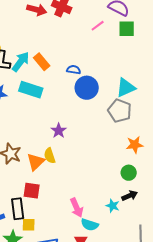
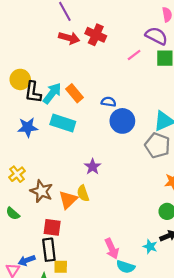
red square: (32, 191) -> (52, 227), moved

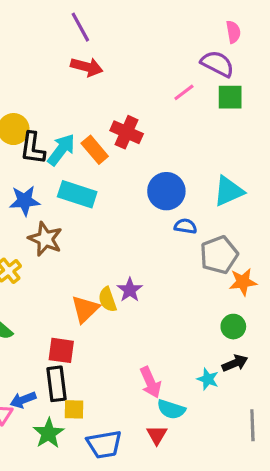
red cross: (96, 35) -> (127, 132), moved
blue semicircle: (109, 102) -> (186, 226), moved
gray pentagon: (157, 145) -> (219, 255), moved, turned 30
purple star: (93, 167) -> (130, 290), moved
brown star: (41, 191) -> (45, 239), moved

